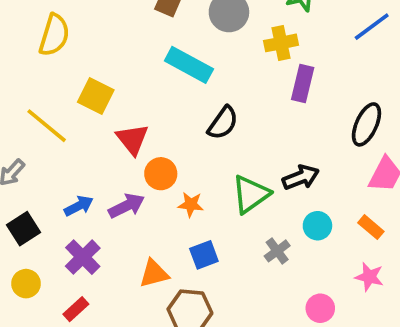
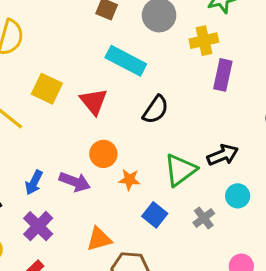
red triangle: (132, 139) -> (94, 101), moved
blue arrow: (79, 206) -> (34, 183), turned 145
purple arrow: (127, 206) -> (75, 182), turned 48
blue square: (204, 255) -> (155, 215), moved, turned -30

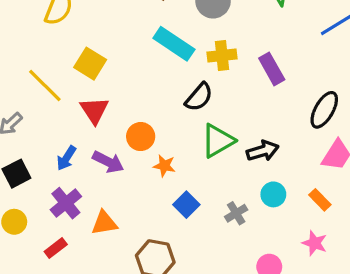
yellow cross: (204, 41) -> (222, 56), moved
purple rectangle: (223, 75) -> (272, 69), turned -48
red triangle: (94, 101) -> (94, 110), moved
green triangle: (180, 170) -> (218, 141), moved
orange triangle: (99, 239) -> (104, 223), moved

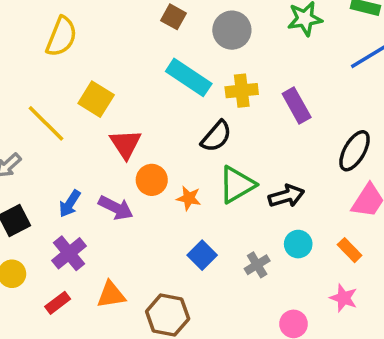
red triangle: (94, 110) -> (126, 144), moved
orange star: (164, 166) -> (189, 198), moved
orange triangle: (104, 223) -> (111, 295), moved

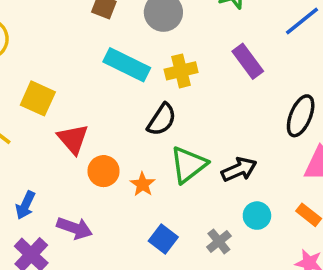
purple rectangle: (297, 106) -> (248, 61), moved
orange star: (189, 198) -> (143, 184), turned 30
purple arrow: (116, 208) -> (74, 228), moved

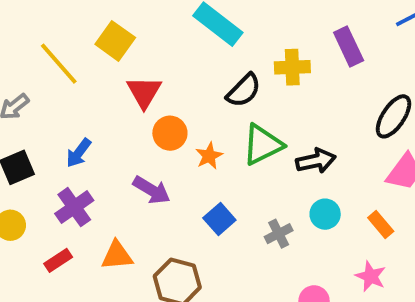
yellow cross: (181, 71) -> (292, 67), moved
purple arrow: (74, 228) -> (152, 190), moved

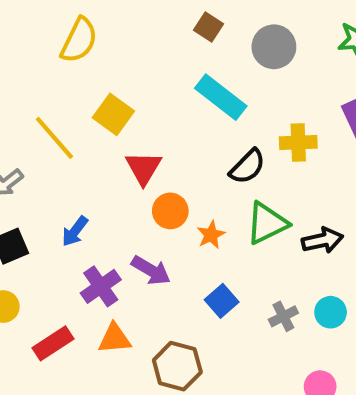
purple cross: (74, 207) -> (101, 286), moved
cyan circle: (325, 214) -> (331, 312), moved
red rectangle: (58, 260) -> (53, 343), size x1.4

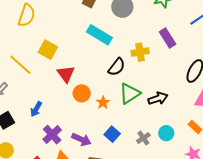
purple arrow: (151, 270) -> (81, 139), moved

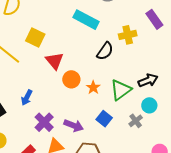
green triangle: (130, 94) -> (121, 90), moved
cyan circle: (166, 133) -> (149, 105), moved

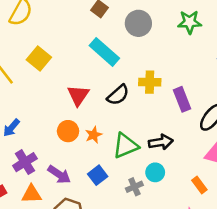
purple rectangle: (154, 19) -> (182, 99), moved
red triangle: (55, 61) -> (78, 95), moved
orange circle: (71, 79) -> (68, 131), moved

